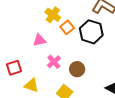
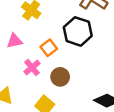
orange square: (67, 27) -> (49, 48), moved

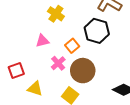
brown circle: (60, 77) -> (83, 71), size x1.5

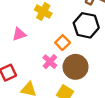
pink triangle: (42, 41) -> (19, 34), moved

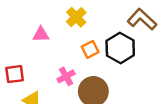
orange square: (63, 43) -> (90, 49), moved

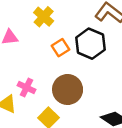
pink cross: (66, 76) -> (26, 88), moved, turned -30

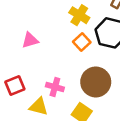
yellow cross: (44, 17) -> (79, 15), moved

